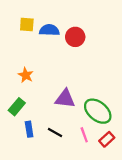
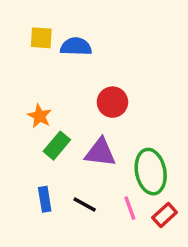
red circle: (75, 37) -> (112, 102), moved
green rectangle: (17, 107) -> (57, 146), moved
green ellipse: (98, 111) -> (151, 172), turned 40

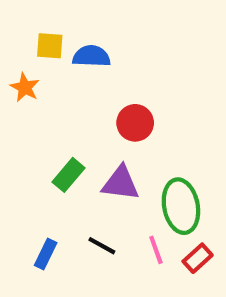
orange star: (40, 116) -> (25, 87), moved
blue rectangle: (45, 199) -> (46, 254), moved, turned 35

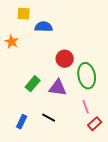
yellow square: (50, 46) -> (24, 14), moved
green ellipse: (181, 206) -> (87, 76), moved
pink line: (156, 250) -> (86, 107), moved

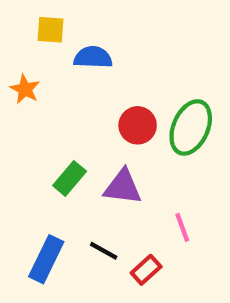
green ellipse: (87, 76) -> (191, 127), moved, turned 35
blue rectangle: (22, 122) -> (46, 259), size x1.5
red rectangle: (95, 124) -> (146, 270), moved

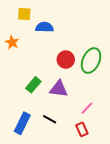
pink line: (182, 227) -> (87, 108), turned 64
red rectangle: (146, 270) -> (82, 129), moved, turned -72

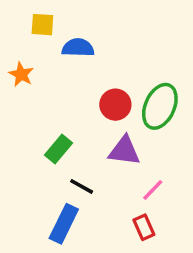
purple triangle: (59, 89) -> (124, 151), moved
black line: (50, 119) -> (82, 186), moved
blue rectangle: (22, 123) -> (64, 224), moved

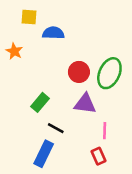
pink line: (153, 190) -> (105, 131), turned -42

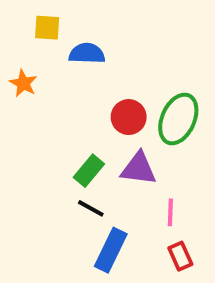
green rectangle: (40, 102) -> (89, 171), moved
blue rectangle: (44, 154) -> (111, 250), moved
red rectangle: (98, 156) -> (180, 256), moved

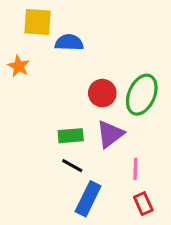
yellow square: (47, 28) -> (38, 22), size x1.4
purple triangle: (139, 169) -> (110, 134), turned -44
green rectangle: (89, 171) -> (71, 136), turned 45

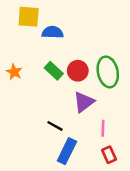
orange star: (19, 66) -> (14, 72), moved
green ellipse: (142, 95) -> (108, 72), turned -36
green rectangle: (71, 136) -> (54, 71), moved, turned 48

